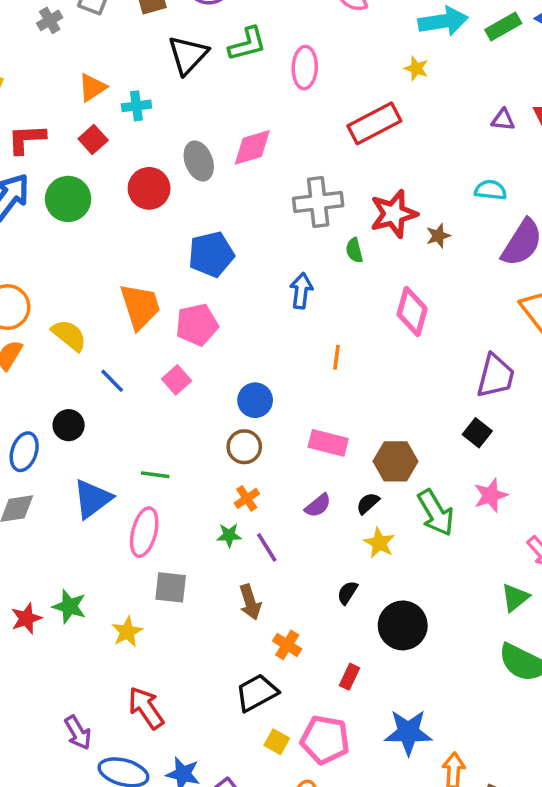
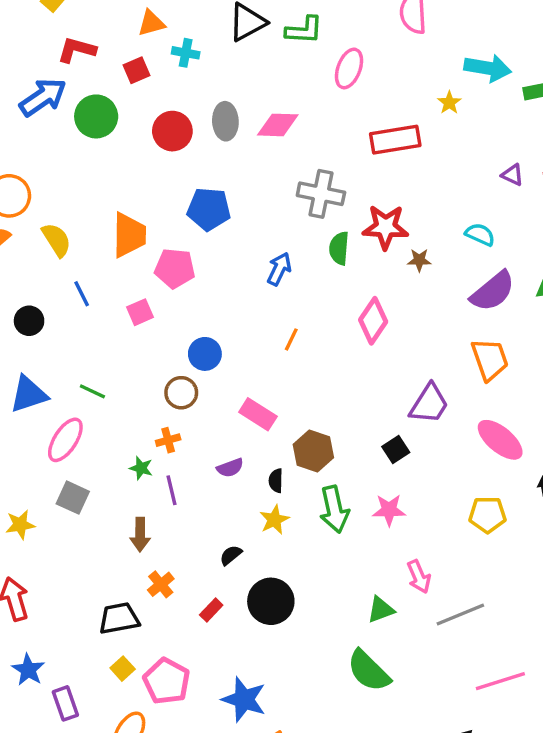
green semicircle: (354, 250) -> (339, 248), size x1.4
black semicircle: (368, 503) -> (276, 481), turned -65
red rectangle: (349, 677) -> (211, 610), moved

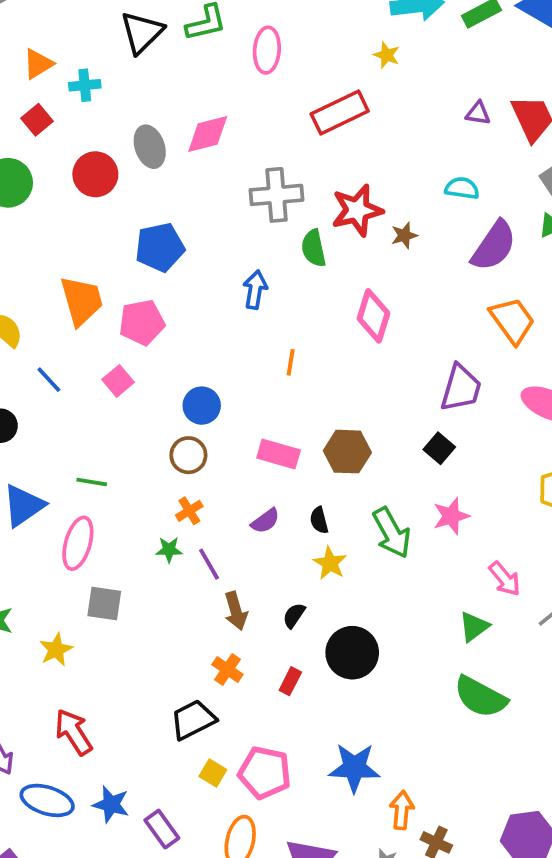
brown hexagon: (313, 451) -> (347, 452), moved
brown arrow: (140, 535) -> (236, 611), moved

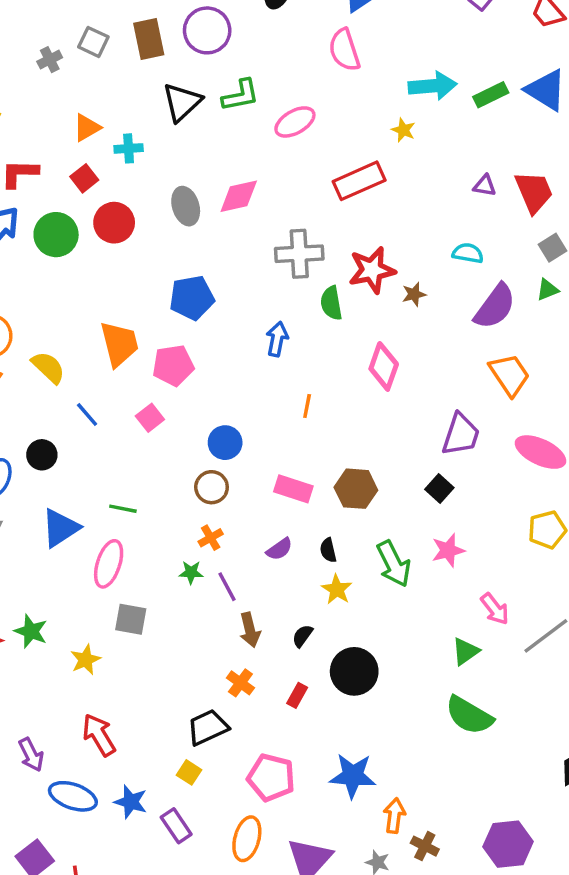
pink ellipse: (267, 50) -> (295, 122), turned 54
red circle: (95, 174) -> (114, 223), moved
yellow square: (213, 773) -> (189, 772), moved

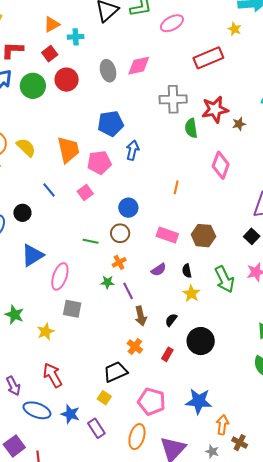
blue arrow: (277, 339) -> (132, 150), moved
yellow semicircle: (48, 367) -> (26, 147), moved
green line: (123, 509) -> (91, 241), moved

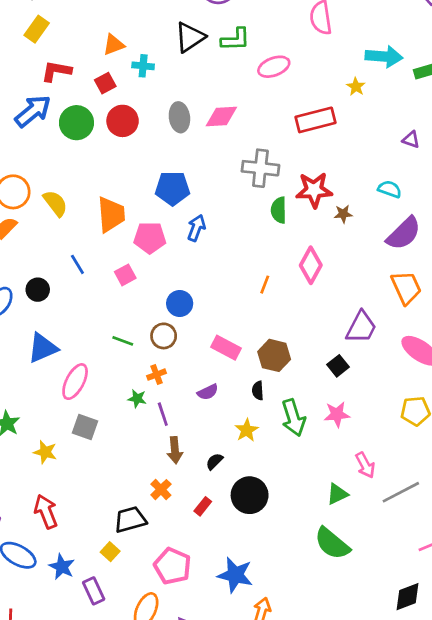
orange line: (176, 187) -> (265, 285), moved
black semicircle: (187, 271) -> (258, 391), moved
yellow star: (46, 332) -> (45, 452), turned 30

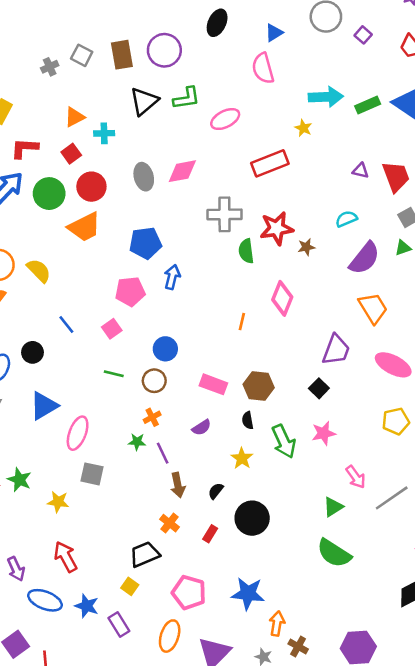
cyan semicircle: (390, 189) -> (346, 219), turned -35
orange trapezoid: (111, 214) -> (85, 227), moved, turned 75
green line: (123, 341) -> (114, 374), moved

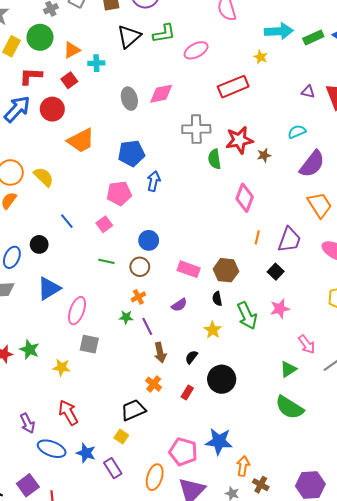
red circle: (91, 187) -> (52, 109), moved
green circle: (49, 194) -> (40, 37), moved
orange line: (242, 322) -> (257, 237), moved
pink pentagon: (189, 592) -> (183, 452), moved

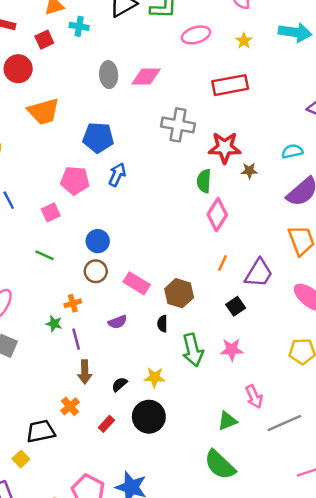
yellow star: (261, 57) -> (244, 41), moved
green semicircle: (215, 159) -> (204, 181), moved
brown circle: (140, 267) -> (96, 271), moved
yellow star: (213, 330) -> (155, 377), moved, turned 30

